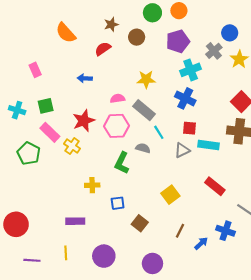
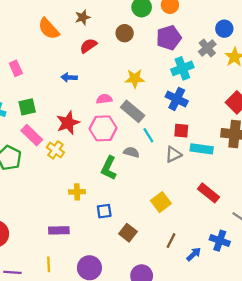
brown star: (111, 24) -> (83, 17), moved

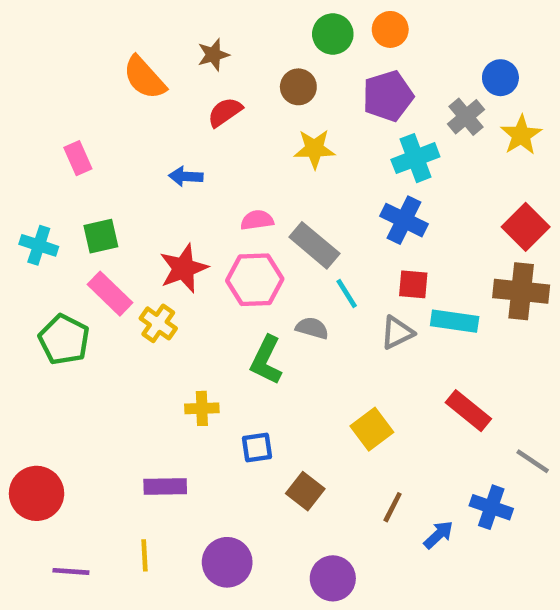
yellow star: (135, 79) -> (314, 149), moved

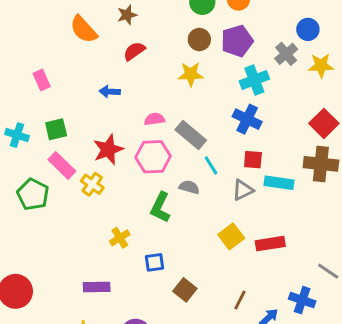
brown circle: (298, 87) -> (199, 39), moved
yellow star: (521, 135) -> (321, 66), turned 30
yellow cross: (202, 408) -> (120, 238), turned -30
red rectangle: (468, 411) -> (270, 244), moved, turned -48
yellow square: (372, 429) -> (231, 236), moved

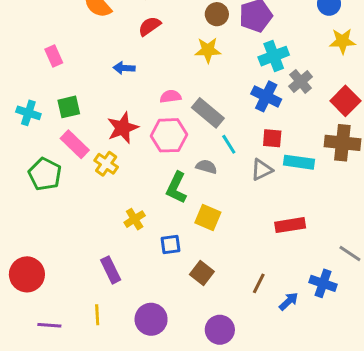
gray cross: (286, 54) -> (301, 81), moved
yellow square: (231, 236) -> (208, 218), moved, turned -30
purple rectangle: (97, 287) -> (111, 270), turned 65

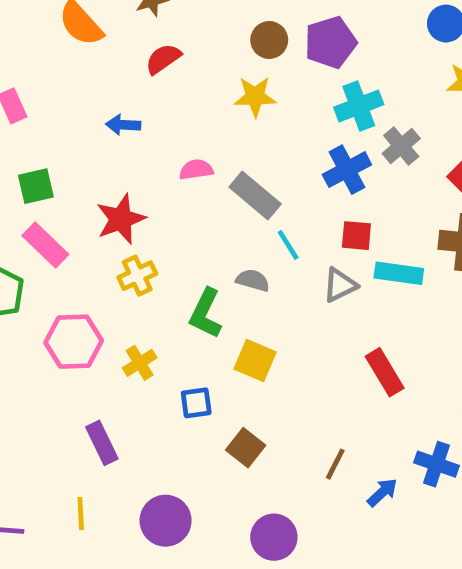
blue cross: (266, 96) -> (347, 170), turned 36
pink hexagon: (169, 135) -> (74, 342), moved
yellow cross: (106, 164) -> (137, 276), moved, turned 30
red rectangle: (290, 225) -> (385, 372), turned 68

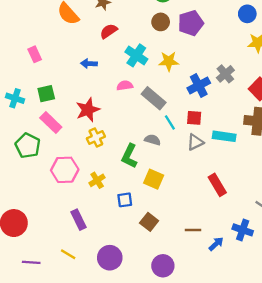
yellow star: (255, 97) -> (169, 61), moved
cyan cross: (359, 106) -> (136, 55), moved, turned -35
red square: (356, 236) -> (194, 118), moved
brown line: (335, 464) -> (193, 230), turned 63
yellow line: (81, 514) -> (68, 254), turned -56

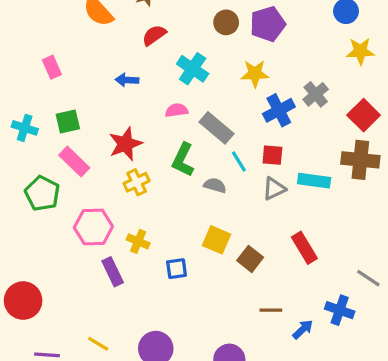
yellow star: (169, 61) -> (255, 74), moved
green L-shape: (129, 156) -> (183, 160), moved
yellow cross: (97, 180) -> (138, 241), turned -35
purple rectangle: (79, 220) -> (113, 272), moved
brown square: (149, 222) -> (250, 259), moved

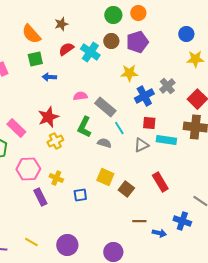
cyan cross: (193, 69) -> (90, 52), moved
green square: (68, 121) -> (35, 59), moved
red square: (272, 155) -> (149, 123), moved
blue arrow: (303, 329) -> (159, 233), turned 56

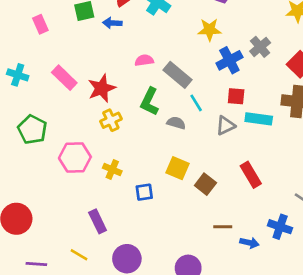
blue arrow: (49, 77) -> (112, 23), moved
pink rectangle: (16, 128) -> (64, 78), moved
purple rectangle: (40, 197) -> (98, 221), moved

